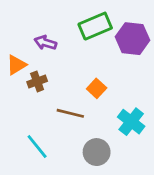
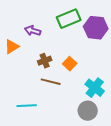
brown cross: (37, 81) -> (45, 61), moved
cyan line: (37, 147) -> (27, 106), turned -54
gray circle: (97, 152) -> (88, 111), moved

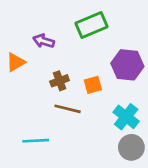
purple hexagon: (96, 28) -> (127, 65), moved
orange square: (70, 64) -> (93, 85), turned 32
gray circle: (88, 111) -> (131, 147), moved

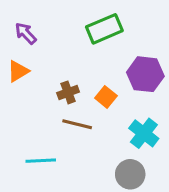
purple arrow: (44, 41) -> (26, 33), moved, turned 30
orange square: (93, 85) -> (106, 97), turned -36
gray circle: (131, 147) -> (130, 174), moved

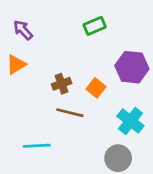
green rectangle: (104, 29) -> (95, 26), size x0.7

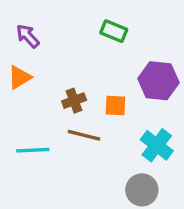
green rectangle: (95, 26) -> (114, 31), turned 45
orange square: (96, 88) -> (115, 106), turned -36
cyan line: (37, 146) -> (33, 150), moved

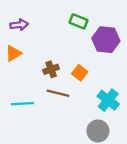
purple arrow: (28, 36) -> (19, 25), turned 126
purple hexagon: (158, 81) -> (106, 40), moved
orange square: (115, 106) -> (80, 73), turned 35

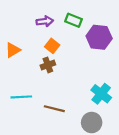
purple arrow: (19, 25) -> (45, 21), moved
orange square: (80, 73) -> (52, 46), moved
brown line: (58, 93) -> (54, 109), moved

